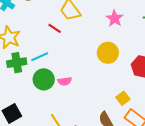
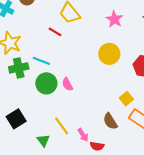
cyan line: (40, 57) -> (41, 61), turned 48
pink semicircle: (65, 81) -> (67, 84), turned 72

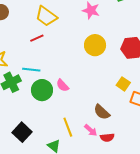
red line: (55, 32) -> (37, 38), turned -40
brown semicircle: (110, 121) -> (102, 112), moved
yellow line: (62, 126) -> (68, 127), turned 30

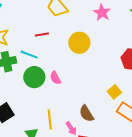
red line: (37, 38) -> (42, 35), moved
yellow circle: (95, 45) -> (79, 43), moved

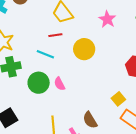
red line: (42, 35) -> (55, 35), moved
cyan line: (29, 55) -> (45, 54), moved

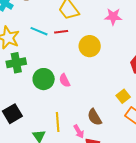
pink star: (107, 19) -> (113, 17), turned -30
cyan line: (45, 54) -> (39, 31), moved

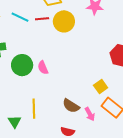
yellow circle: (90, 46) -> (64, 21), moved
brown semicircle: (95, 117) -> (71, 106), turned -30
pink arrow: (79, 131) -> (90, 114), moved

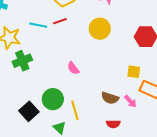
yellow circle: (64, 21) -> (100, 29), moved
green circle: (22, 65) -> (53, 99), moved
yellow square: (101, 86) -> (134, 72), turned -32

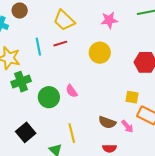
cyan line: (38, 25) -> (38, 47), turned 66
green circle: (53, 99) -> (49, 97), moved

